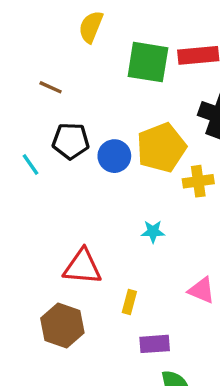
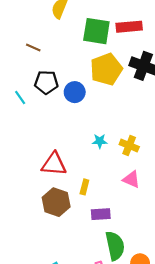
yellow pentagon: (161, 148) -> (106, 69), moved
yellow cross: (198, 181) -> (129, 146), moved, turned 30
brown hexagon: (62, 326) -> (56, 202), moved

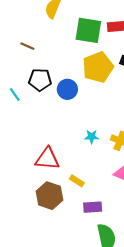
yellow rectangle: (84, 187) -> (77, 181), turned -72

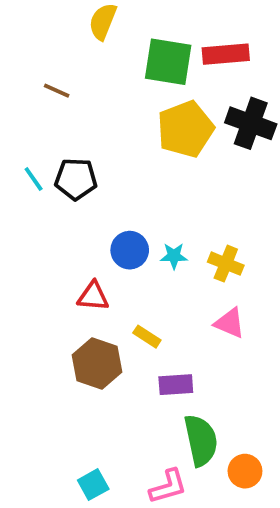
black pentagon: (40, 80) -> (76, 179), moved
blue circle: (67, 89) -> (130, 250), moved
red triangle: (47, 159) -> (93, 296), size x0.7

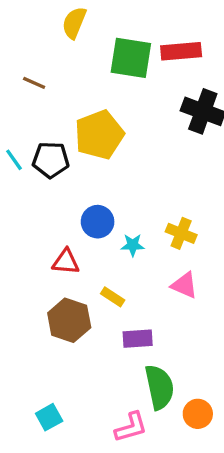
yellow pentagon: (185, 129) -> (99, 135), moved
cyan star: (174, 256) -> (133, 245), moved
cyan square: (93, 485) -> (49, 417), moved

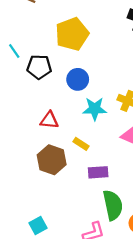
black pentagon: (51, 160) -> (39, 67), moved
blue circle: (98, 222) -> (78, 79), moved
cyan star: (133, 245) -> (95, 109), size x1.5

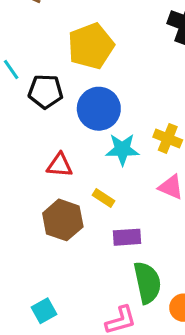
blue circle: (78, 79) -> (99, 109), size x1.4

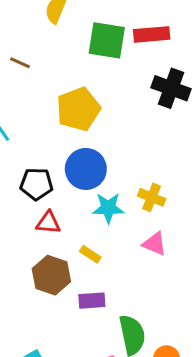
black pentagon: (46, 91) -> (36, 184), moved
purple rectangle: (127, 237) -> (92, 301), moved

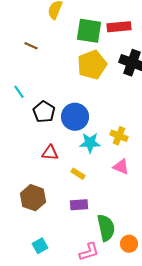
yellow pentagon: (78, 109) -> (92, 65), moved
black pentagon: (36, 184) -> (44, 112), moved, turned 30
brown hexagon: (51, 275) -> (33, 198), moved

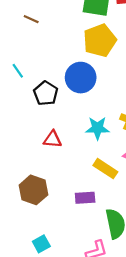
blue circle: (75, 117) -> (81, 78), moved
yellow rectangle: (78, 174) -> (105, 169), moved, size x1.5

